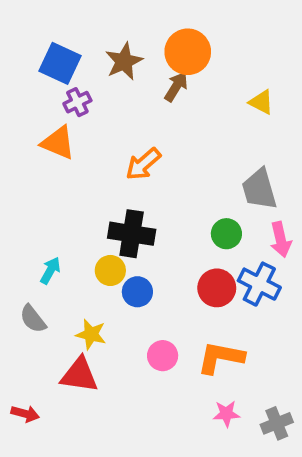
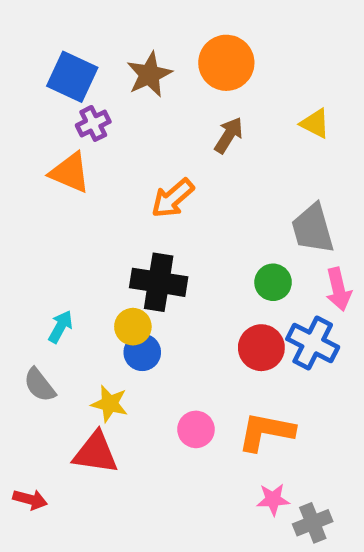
brown arrow: (176, 87) -> (229, 135), moved
blue circle: (137, 292) -> (142, 352), moved
gray cross: (277, 423) -> (313, 523), moved

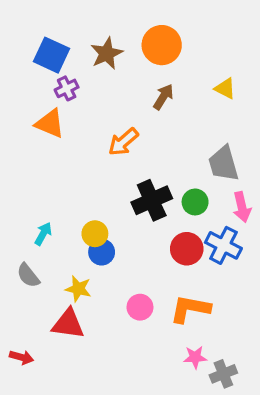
black cross: (159, 282) -> (152, 200), moved, turned -33

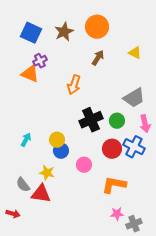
purple cross: (67, 88) -> (40, 61), moved
orange arrow: (123, 142) -> (74, 85), turned -30
gray trapezoid: (223, 164) -> (134, 98), turned -105
gray semicircle: (28, 275) -> (23, 185), moved
pink circle: (140, 307) -> (84, 165), moved

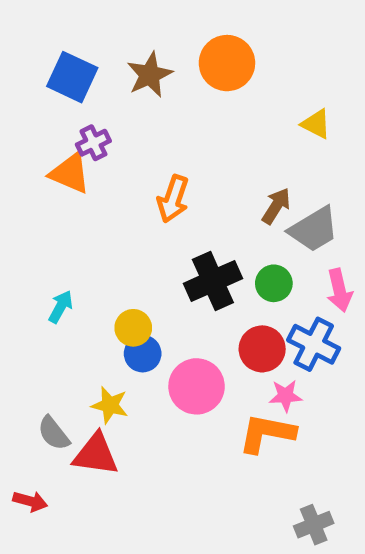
brown arrow: (98, 58) -> (276, 206), moved
cyan arrow: (26, 140) -> (61, 307), moved
pink circle: (84, 165) -> (197, 386), size x1.5
pink star: (117, 214) -> (286, 396), moved

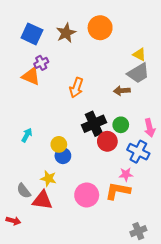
brown arrow: (276, 206) -> (122, 91), turned -126
gray trapezoid: (314, 229) -> (138, 73), moved
red circle: (262, 349) -> (107, 141), moved
pink circle: (197, 386) -> (87, 195), moved

